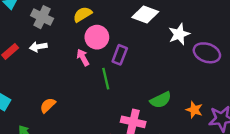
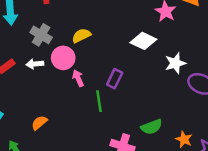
pink circle: (97, 37) -> (63, 58), moved

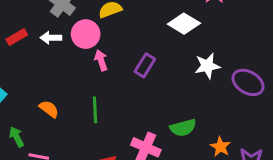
white star: (175, 63) -> (207, 66), moved
green line: (99, 101) -> (95, 110), moved
orange semicircle: (39, 123) -> (49, 109), turned 70

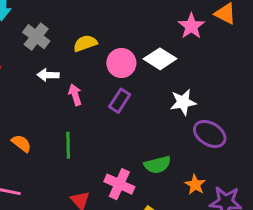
pink circle: (86, 34) -> (121, 63), moved
white arrow: (51, 38) -> (48, 75), moved
purple ellipse: (248, 82) -> (210, 134), moved

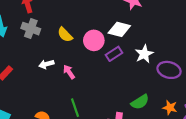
gray cross: (36, 37) -> (31, 29), moved
yellow semicircle: (85, 43) -> (65, 35), turned -98
purple rectangle: (120, 101) -> (114, 54), moved, turned 42

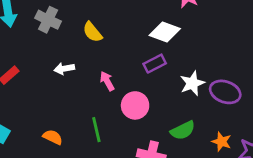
pink circle: (94, 40) -> (135, 105), moved
white star: (144, 54) -> (192, 83), moved
pink arrow: (69, 72) -> (107, 81), moved

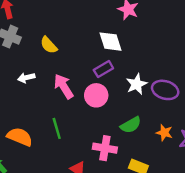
white diamond: (165, 32) -> (111, 42), turned 55
pink arrow: (107, 81) -> (64, 86), size x1.5
pink circle: (135, 105) -> (96, 95), moved
orange semicircle: (53, 137) -> (20, 137), size x1.5

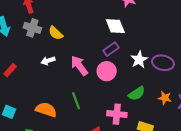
yellow semicircle: (49, 45) -> (56, 33), moved

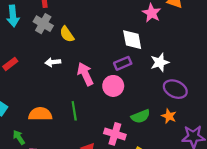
white star: (139, 60) -> (160, 62), moved
orange star: (165, 98) -> (169, 116), moved
orange semicircle: (46, 110) -> (40, 114), turned -30

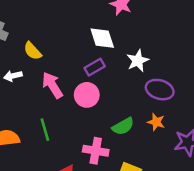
yellow semicircle: (67, 34) -> (33, 51), moved

